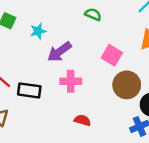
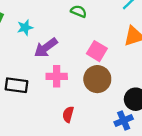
brown circle: (127, 85) -> (97, 79), moved
red semicircle: (82, 120) -> (68, 114), turned -91

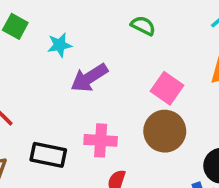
pink cross: (57, 76) -> (101, 140), moved
black rectangle: (16, 85) -> (48, 155), moved

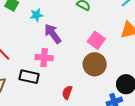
purple arrow: (89, 78) -> (53, 34), turned 85
pink cross: (101, 140) -> (44, 58), moved

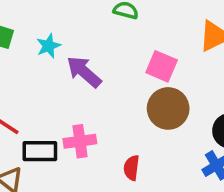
pink cross: (44, 58) -> (80, 141), moved
black rectangle: (29, 77) -> (40, 151), moved

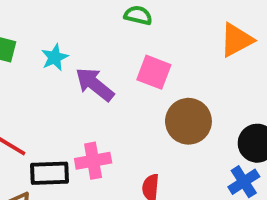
pink square: (162, 66) -> (154, 72), moved

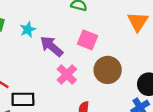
orange triangle: (236, 40) -> (138, 22), turned -30
pink cross: (93, 161) -> (67, 74), moved, turned -36

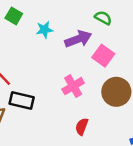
purple arrow: (52, 46) -> (78, 39), moved, turned 105

